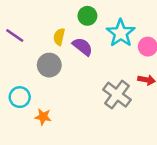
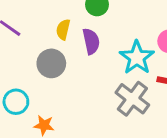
cyan star: (121, 33) -> (137, 58), moved
purple semicircle: (83, 47) -> (91, 41), turned 40

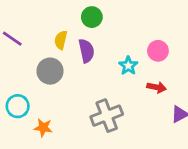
cyan star: (137, 58) -> (128, 66), size x0.6
gray cross: (132, 99) -> (107, 116), moved, turned 32

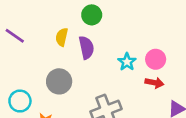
pink circle: (158, 51) -> (156, 59), moved
gray circle: (50, 71) -> (59, 81), moved

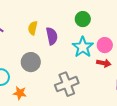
green circle: (92, 15) -> (83, 19), moved
cyan star: (127, 62) -> (83, 47), size x1.5

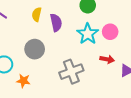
red arrow: (104, 63) -> (107, 59), moved

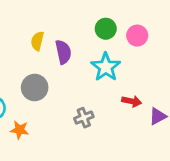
pink circle: (110, 32) -> (137, 36), moved
gray cross: (71, 72) -> (84, 118), size x0.6

